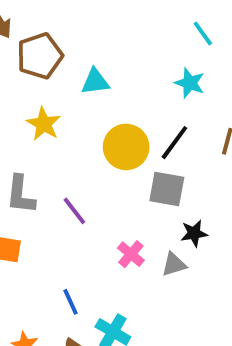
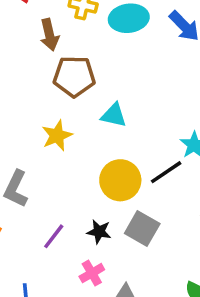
black line: (174, 143) -> (166, 172), moved
purple line: (74, 211) -> (54, 236), moved, turned 56
black star: (194, 233) -> (99, 232), moved

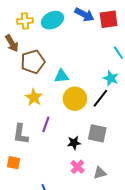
yellow circle: (120, 180) -> (75, 99), moved
purple line: (54, 236) -> (46, 124), moved

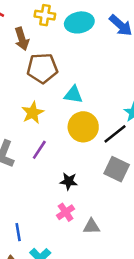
gray square: (97, 133) -> (117, 169), moved

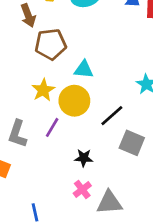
yellow circle: (83, 127) -> (74, 101), moved
black line: (115, 134) -> (112, 116), moved
gray triangle: (91, 226) -> (109, 203), size x1.5

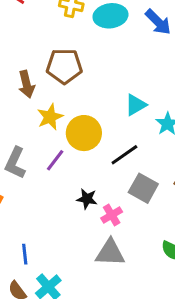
brown arrow: (28, 16) -> (26, 84), moved
cyan triangle: (84, 69) -> (136, 105), moved, turned -42
pink cross: (82, 189) -> (112, 215), moved

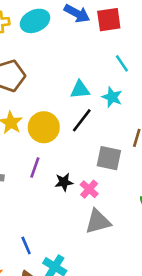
cyan triangle: (136, 105) -> (80, 90), turned 42
black line: (124, 155) -> (82, 120), moved
purple line: (55, 160) -> (35, 168), moved

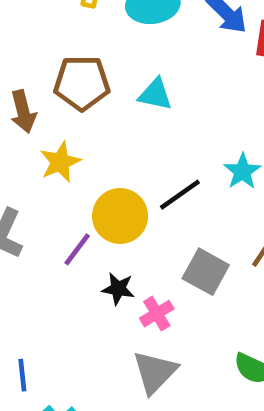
cyan triangle: (80, 90) -> (155, 94), moved
yellow circle: (44, 127) -> (120, 216), moved
gray triangle: (98, 222) -> (155, 372), turned -48

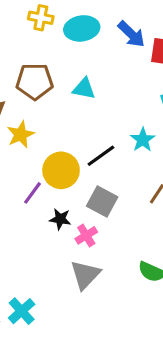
gray square: (206, 272) -> (102, 202), moved

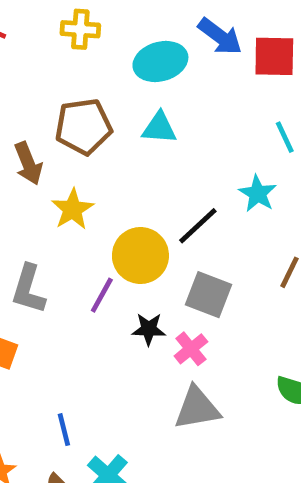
cyan ellipse: (82, 28) -> (160, 61), moved
gray triangle: (85, 275) -> (197, 408), turned 44

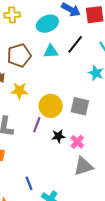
yellow star: (73, 209) -> (19, 91), turned -30
black line: (198, 226) -> (75, 44), moved
gray square: (208, 295) -> (80, 106), moved

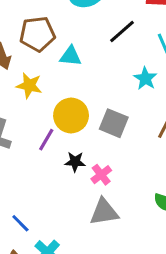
cyan triangle: (51, 51) -> (71, 56), moved
blue line: (29, 183) -> (20, 223), turned -32

